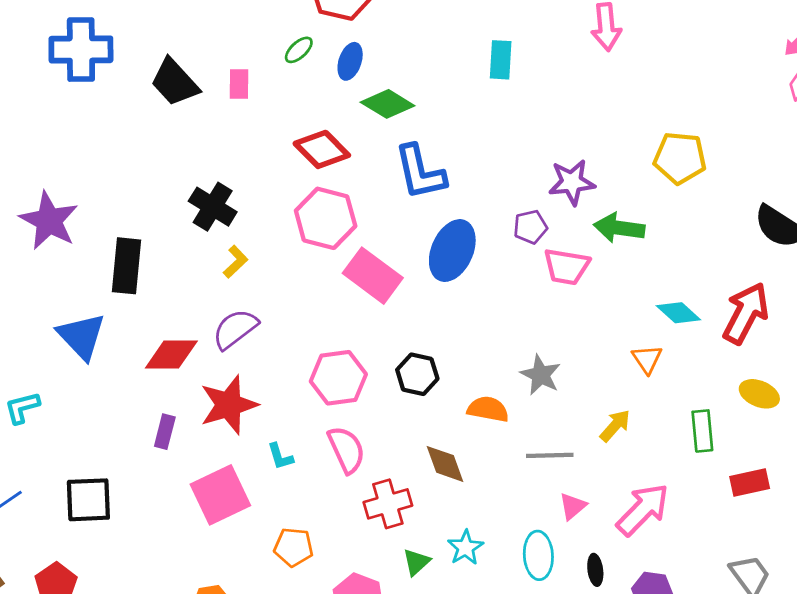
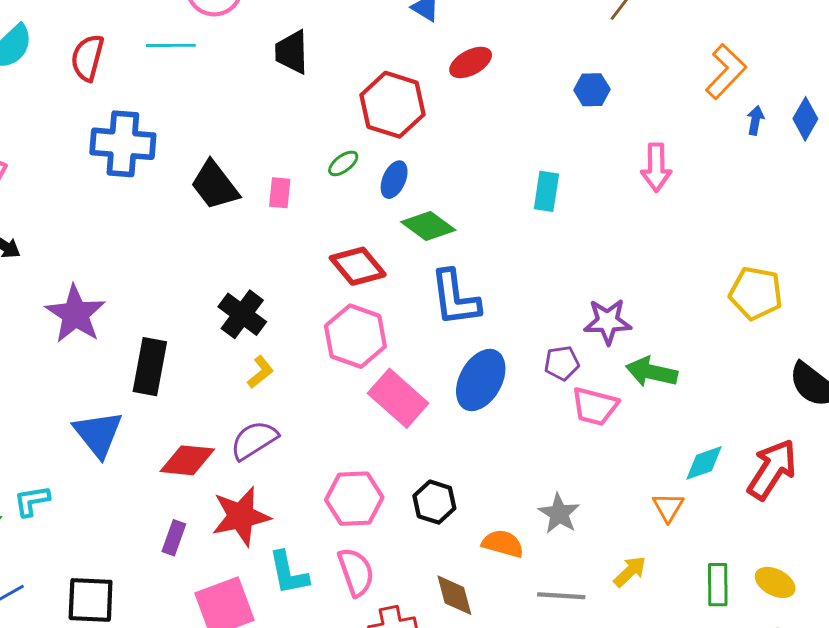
yellow pentagon: (680, 158) -> (756, 293), moved
cyan diamond: (678, 313) -> (704, 463), turned -66
yellow ellipse: (759, 394) -> (775, 582), moved
cyan L-shape: (280, 456) -> (289, 573), size x1.6

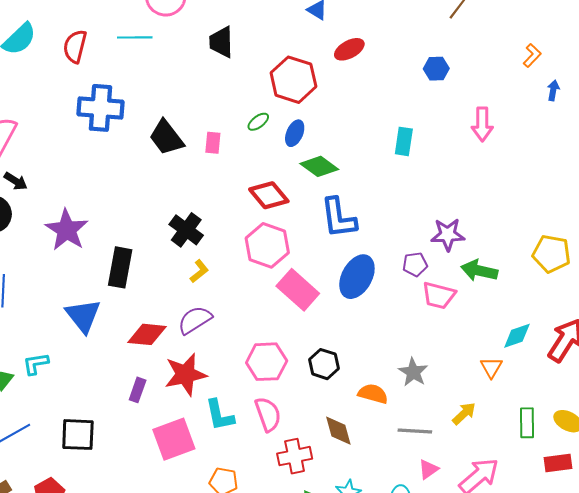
orange L-shape: (726, 72) -> (532, 55), size x0.6
yellow pentagon: (756, 293) -> (551, 254), moved

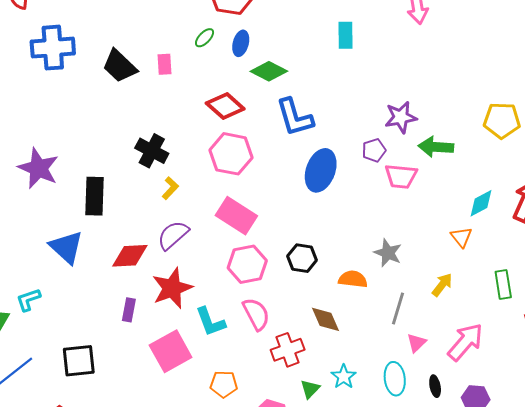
pink rectangle: (298, 290) -> (236, 216), moved
gray line: (415, 431) -> (398, 308), turned -68

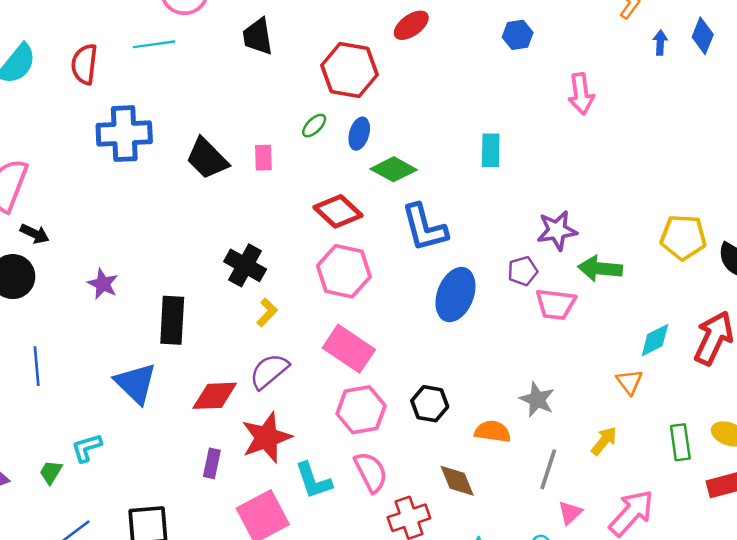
cyan rectangle: (346, 35) -> (491, 150), moved
purple star: (38, 168) -> (103, 284), size x0.6

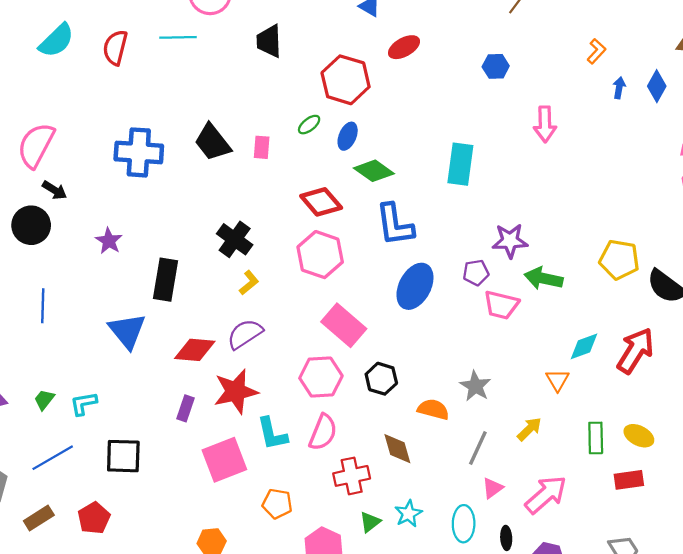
blue cross: (124, 134) -> (139, 152), moved
cyan rectangle: (491, 150) -> (460, 164), size x1.4
pink rectangle: (349, 349) -> (344, 325), moved
cyan L-shape: (87, 448) -> (84, 404), moved
pink semicircle: (371, 472) -> (323, 432), turned 42

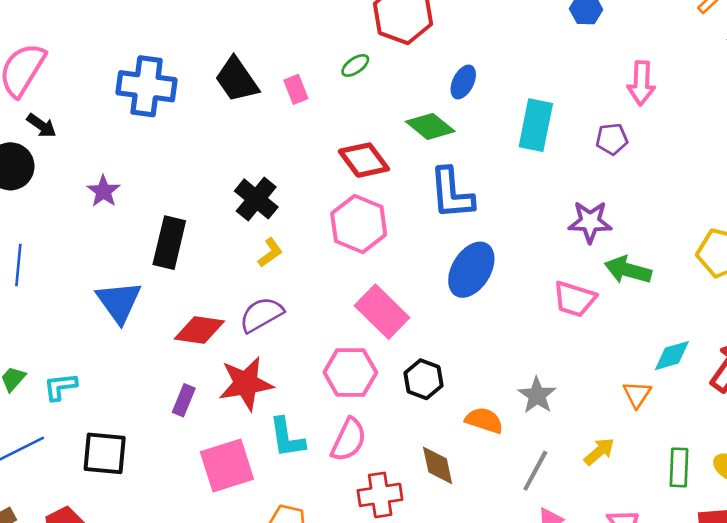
blue ellipse: (348, 136) -> (463, 82), moved
pink rectangle: (262, 147) -> (296, 89), turned -30
purple pentagon: (476, 273) -> (612, 139), moved

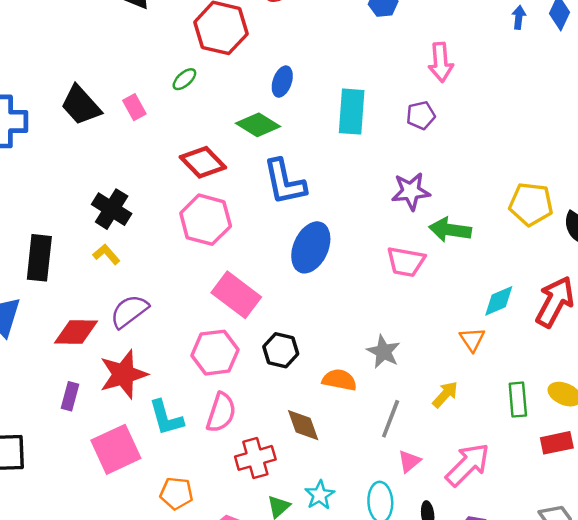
yellow L-shape: (270, 253) -> (106, 254), moved, turned -88

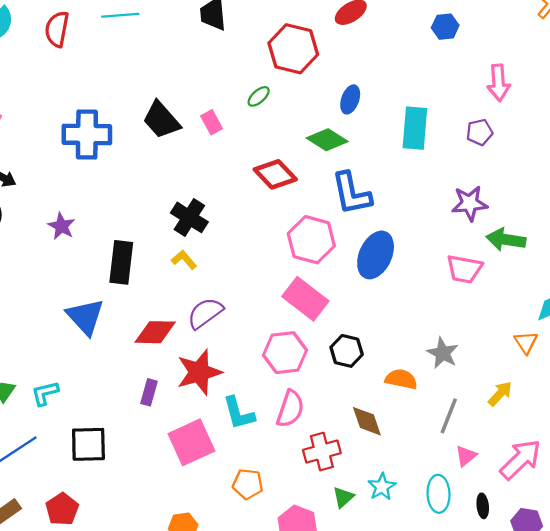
pink hexagon: (206, 220) -> (311, 240), moved

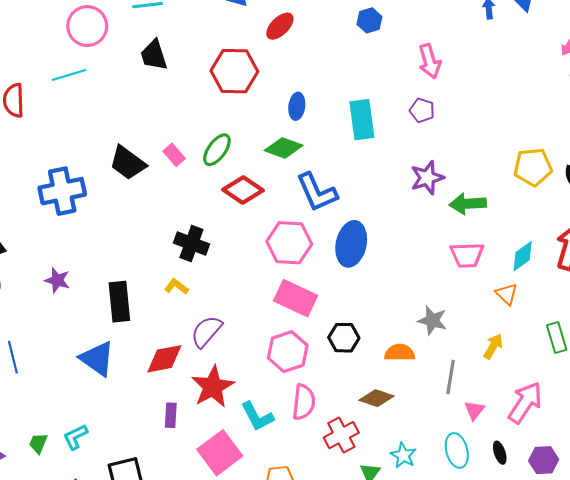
green ellipse: (259, 96) -> (217, 150), moved, size x1.5
purple pentagon: (480, 132) -> (422, 110), turned -30
black cross: (189, 217) -> (191, 244), moved
pink trapezoid: (464, 269) -> (467, 255), moved
brown diamond: (367, 421) -> (377, 398), turned -40

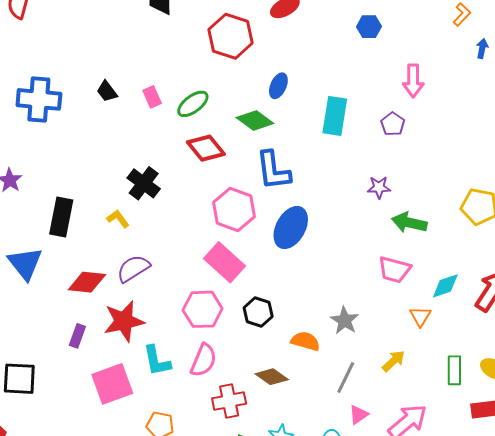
black trapezoid: (128, 163) -> (107, 91), size x0.6
purple star: (427, 178) -> (379, 187), size x0.7

